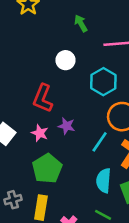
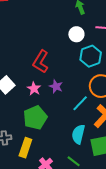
white circle: (65, 60) -> (76, 34), moved

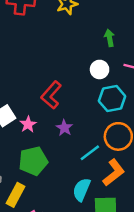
pink star: (34, 89) -> (28, 124), moved

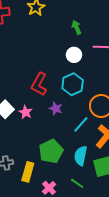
cyan hexagon: (112, 99) -> (73, 84), moved
green pentagon: (33, 161) -> (51, 151), moved

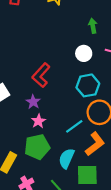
cyan hexagon: (73, 84) -> (88, 85), moved
purple star: (56, 109) -> (33, 102), moved
pink star: (26, 112) -> (38, 121), moved

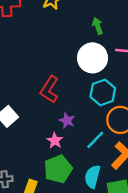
white circle: (84, 53) -> (92, 58), size x1.6
purple star: (33, 102) -> (67, 121), moved

